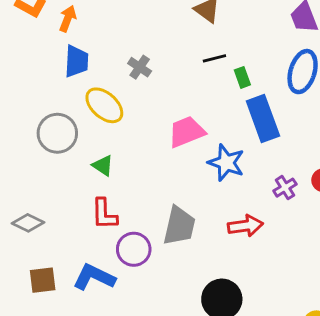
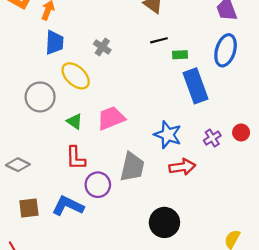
green rectangle: (242, 77) -> (180, 55), turned -72
pink trapezoid: (187, 132) -> (111, 118), moved
blue star: (226, 163) -> (168, 135), moved

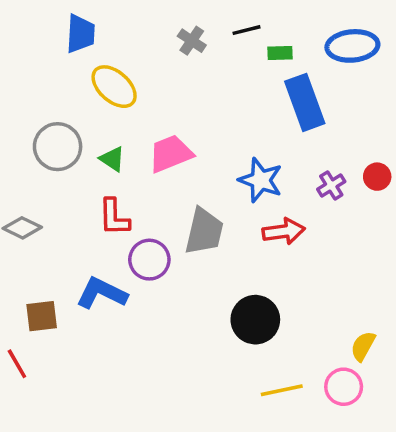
gray cross: (102, 47) -> (192, 41), moved
blue ellipse: (226, 50) -> (352, 46), turned 68
gray circle: (40, 97) -> (58, 147), moved
brown square: (29, 208) -> (42, 316), moved

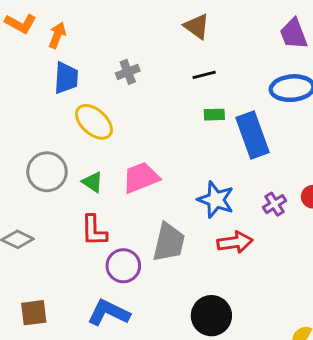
gray cross: (192, 41) -> (128, 72), moved, turned 35
green rectangle: (280, 53) -> (214, 115), moved
blue L-shape: (102, 293) -> (109, 313), moved

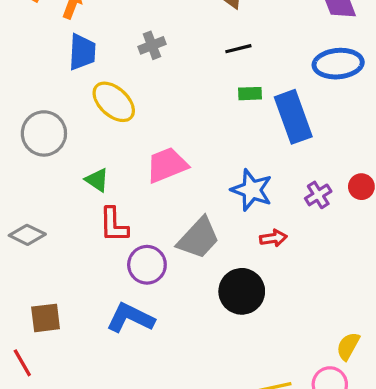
gray circle: (47, 172) -> (44, 133), moved
green triangle: (92, 182) -> (97, 180), moved
gray trapezoid: (169, 242) -> (199, 238), turned 30
red arrow: (235, 242) -> (273, 238), size x0.7
black circle: (211, 316) -> (242, 291), moved

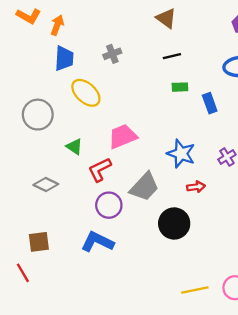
blue rectangle: (293, 117) -> (210, 103), size x0.6
red L-shape: (114, 225) -> (100, 170), moved, turned 65
gray diamond: (27, 235) -> (46, 185), moved

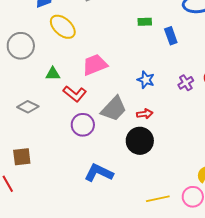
green triangle: (74, 147) -> (53, 74), turned -35
blue star: (181, 154) -> (146, 80), size x0.7
red L-shape: (100, 170) -> (75, 94), turned -115
red arrow: (196, 187) -> (145, 114), moved
blue L-shape: (97, 242) -> (99, 173), moved

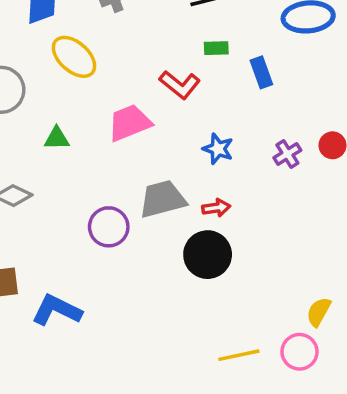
red L-shape: (75, 94) -> (180, 85), moved
gray trapezoid: (114, 109) -> (162, 199), turned -148
blue L-shape: (99, 173) -> (57, 310), moved

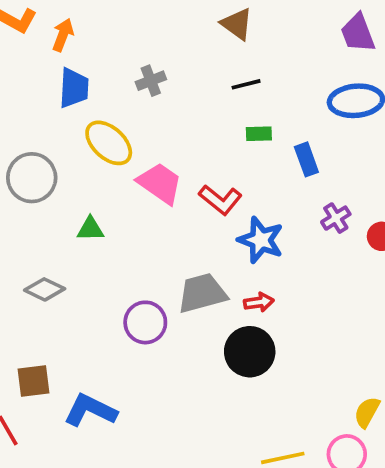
red L-shape: (180, 85) -> (220, 200), moved
pink trapezoid: (130, 123) -> (160, 183), moved, turned 57
blue star: (218, 149) -> (261, 240), size x1.4
purple cross: (287, 154) -> (336, 218), moved

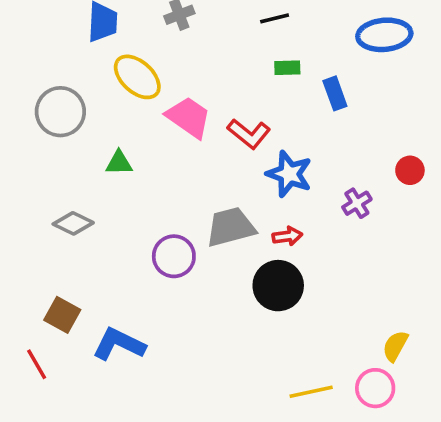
purple cross: (336, 218) -> (357, 203), moved
brown square: (34, 381) -> (62, 315), turned 36

